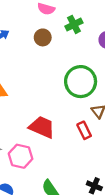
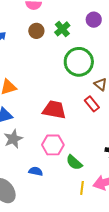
green cross: (74, 24) -> (62, 29), moved
pink hexagon: (21, 156) -> (53, 145), moved

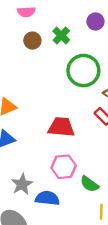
gray star: (13, 139) -> (22, 184), moved
blue semicircle: (36, 171) -> (47, 198), size x1.5

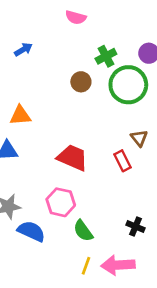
brown circle: (32, 41) -> (81, 82), moved
green circle: (83, 71) -> (128, 85), moved

